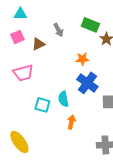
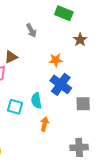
green rectangle: (90, 25) -> (64, 13), moved
brown triangle: (38, 44) -> (11, 57), moved

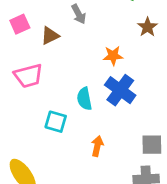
brown triangle: (11, 57) -> (50, 36), moved
cyan semicircle: (36, 101) -> (84, 99), moved
gray square: (83, 104) -> (152, 145), moved

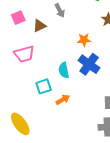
cyan square: (56, 122) -> (44, 86), turned -35
orange arrow: (97, 146) -> (63, 100), moved, turned 48

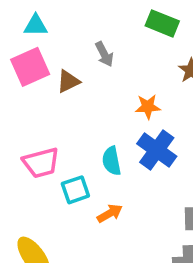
pink square: (18, 18) -> (30, 67), size x1.5
pink trapezoid: (24, 54) -> (41, 163), moved

